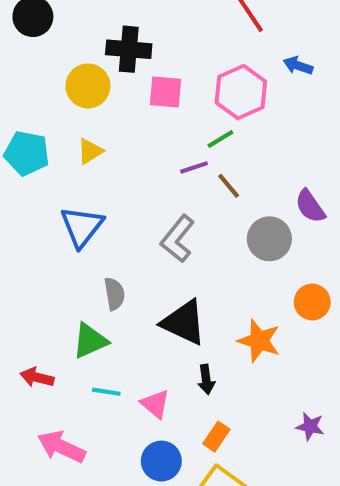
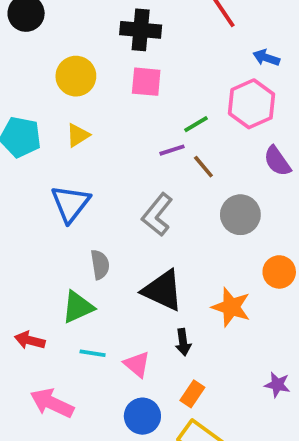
black cross: (129, 49) -> (141, 30), moved
pink hexagon: (241, 92) -> (251, 104), moved
purple semicircle: (310, 206) -> (277, 161), moved

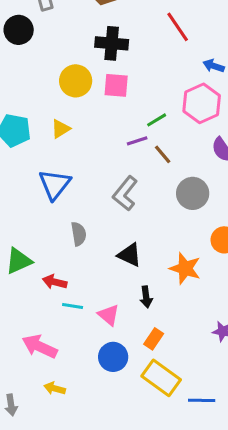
yellow circle: (76, 76) -> (76, 81), moved
black triangle: (163, 290) -> (130, 255), size x0.7
green triangle: (78, 307) -> (19, 261), moved
red arrow: (30, 340) -> (55, 282), moved

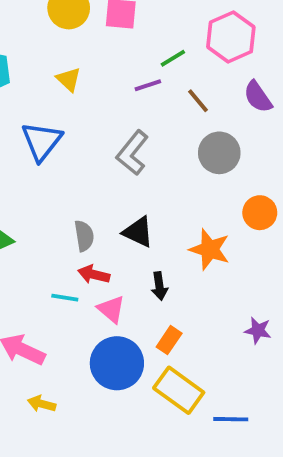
yellow triangle: (61, 129) -> (69, 79), moved, turned -45
brown line: (163, 154) -> (198, 101), moved
gray semicircle: (79, 234) -> (84, 236), moved
red arrow: (55, 282) -> (94, 274), moved
blue circle: (113, 357) -> (117, 363), size x1.4

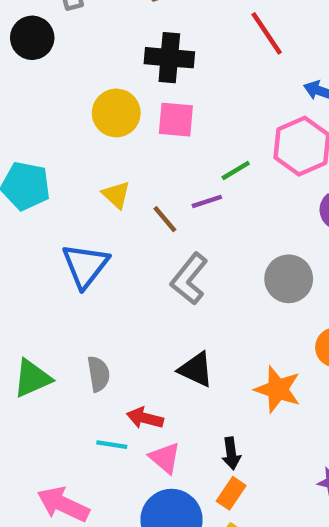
brown line: (198, 101) -> (165, 219), moved
gray semicircle: (84, 236) -> (99, 374), moved
black arrow: (159, 286) -> (231, 453), moved

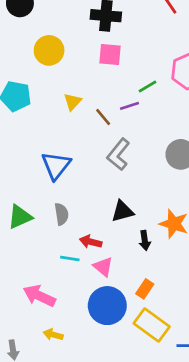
yellow circle: (116, 113) -> (49, 50), moved
yellow triangle: (116, 195) -> (73, 102), turned 30
blue triangle: (85, 266) -> (56, 166), moved
black triangle: (196, 369) -> (123, 211), turned -40
black arrow: (231, 453) -> (145, 240), moved

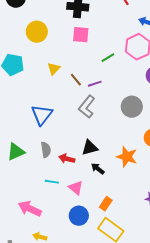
purple line: (129, 106) -> (95, 84), moved
black arrow: (145, 240) -> (98, 169), moved, turned 136
red arrow: (91, 242) -> (67, 159), moved
blue circle: (107, 306) -> (79, 216), size x0.7

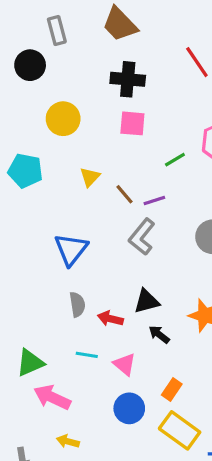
green triangle: (16, 152) -> (30, 363), moved

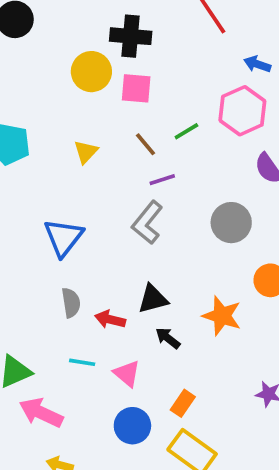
yellow circle: (63, 119) -> (91, 72), moved
brown line: (125, 194) -> (145, 144), moved

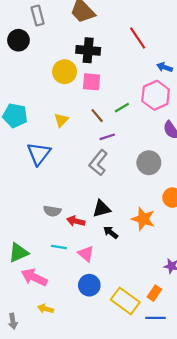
blue triangle: (63, 237) -> (39, 154), moved
gray semicircle: (71, 303) -> (52, 211), turned 108
orange rectangle: (183, 403) -> (154, 293), moved

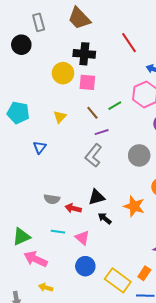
blue triangle: (39, 154) -> (40, 147), size x0.6

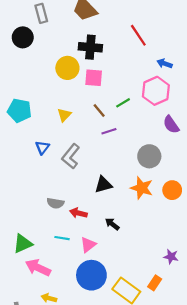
gray L-shape: (93, 155) -> (71, 156), moved
black triangle: (97, 197) -> (103, 185), moved
orange star: (134, 206) -> (142, 188), moved
pink triangle: (82, 238) -> (88, 245), turned 42
blue circle: (85, 266) -> (91, 275), size x1.4

